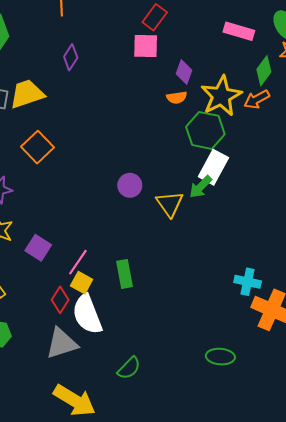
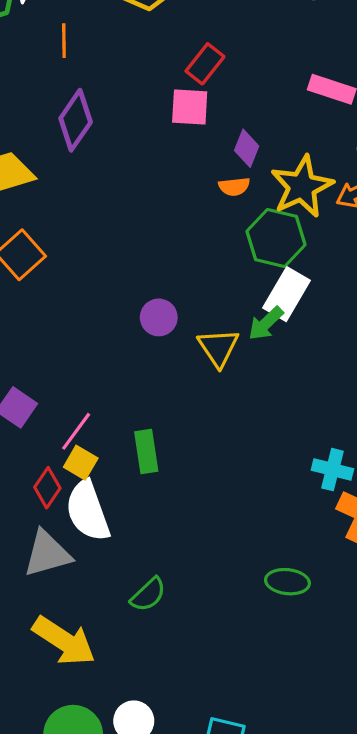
purple diamond: (71, 57) -> (76, 120), size x1.5

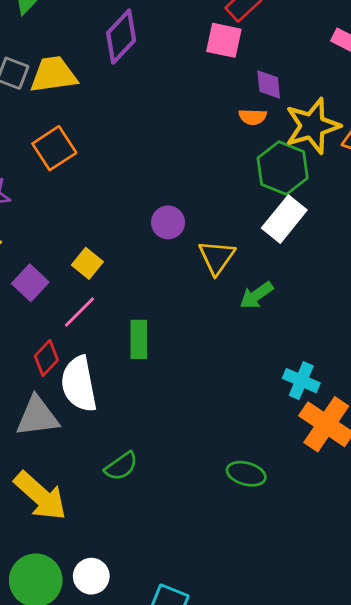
purple diamond: (247, 148) -> (269, 85), turned -36
green arrow: (266, 323) -> (256, 295), moved
yellow square: (81, 463) -> (87, 263), moved

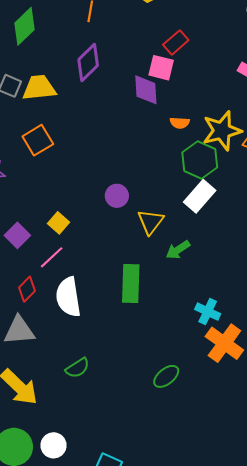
purple diamond: (269, 85) -> (146, 90), moved, size x1.4
green rectangle: (139, 339) -> (131, 284), moved, size x1.4
white semicircle: (79, 384) -> (68, 297), moved
green ellipse: (246, 474) -> (166, 376), turned -56

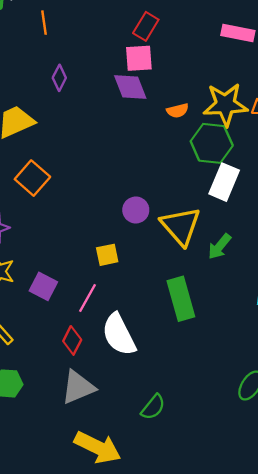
purple diamond: (88, 62) -> (59, 78), size x0.6
yellow star: (222, 131) -> (225, 105), turned 30
yellow triangle: (151, 222) -> (181, 226), size x1.4
yellow square: (59, 223) -> (107, 255), moved, turned -35

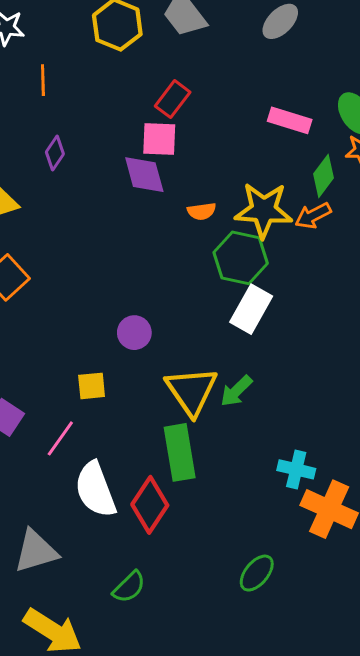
yellow triangle: (181, 226) -> (192, 391), moved
red diamond: (72, 340) -> (150, 505), moved, size x1.5

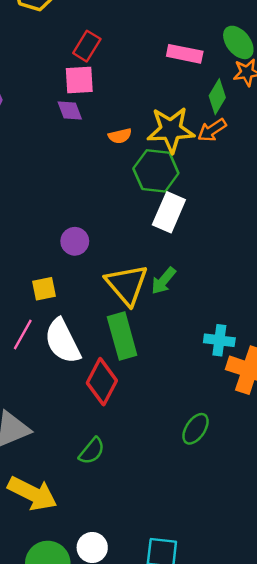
purple diamond: (144, 175) -> (70, 110), size x0.7
white semicircle: (95, 490) -> (63, 341), moved

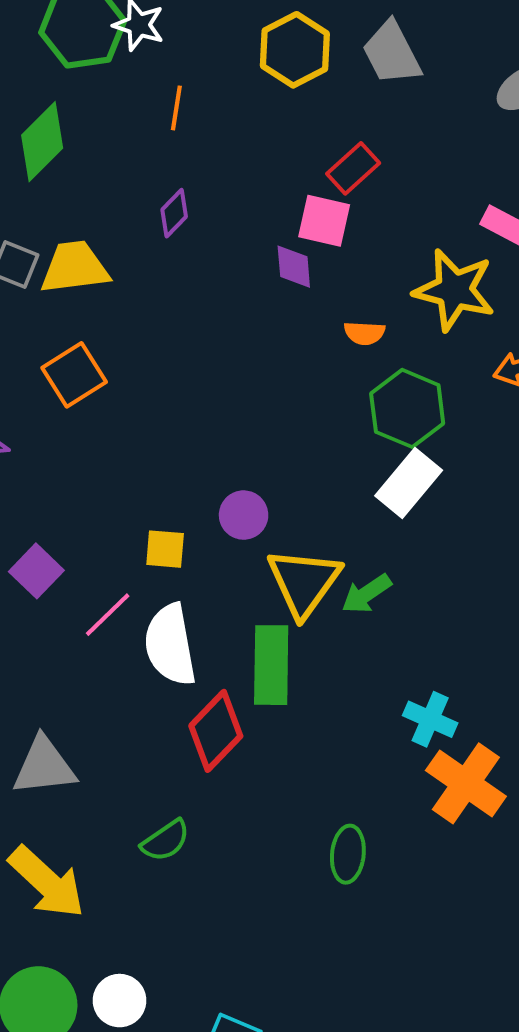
yellow star: (171, 130) -> (454, 290), moved
purple circle: (75, 241) -> (244, 515), moved
green ellipse: (196, 429) -> (348, 854), turned -44

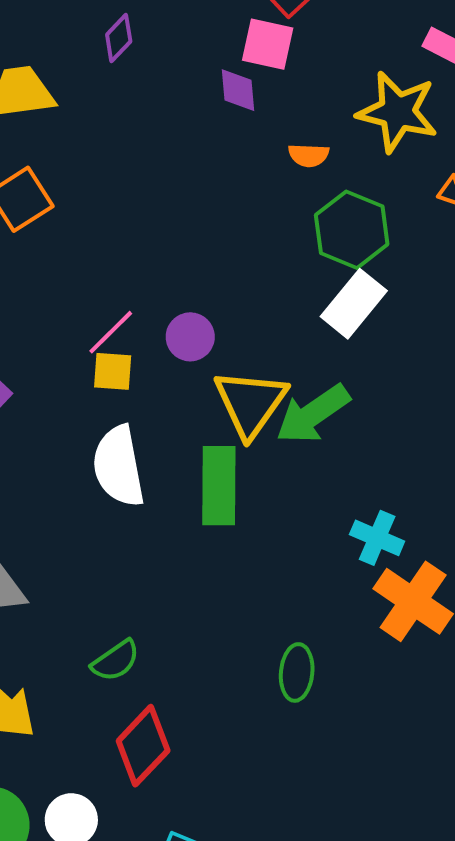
green arrow: (366, 594) -> (313, 414), size x1.5
pink line: (108, 615) -> (111, 332), moved
red diamond: (216, 731) -> (143, 746), moved

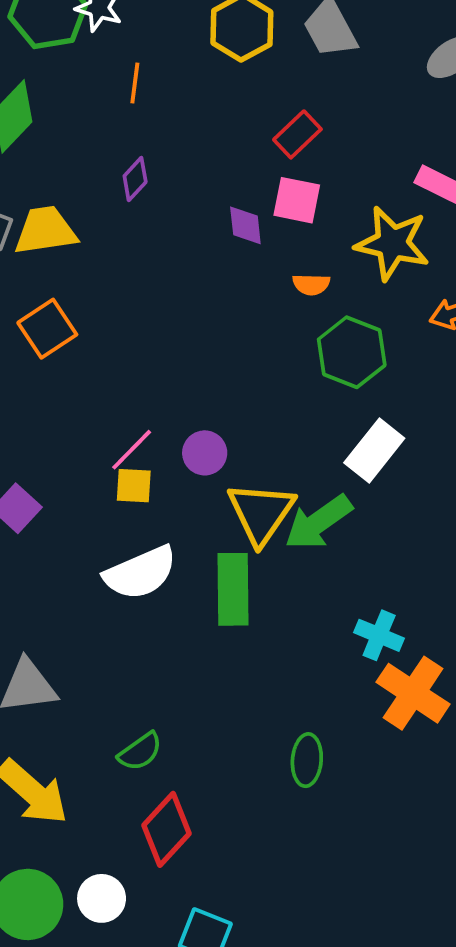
pink square: (268, 44) -> (297, 200), moved
white rectangle: (354, 304) -> (374, 450), moved
white semicircle: (119, 466) -> (140, 573), turned -102

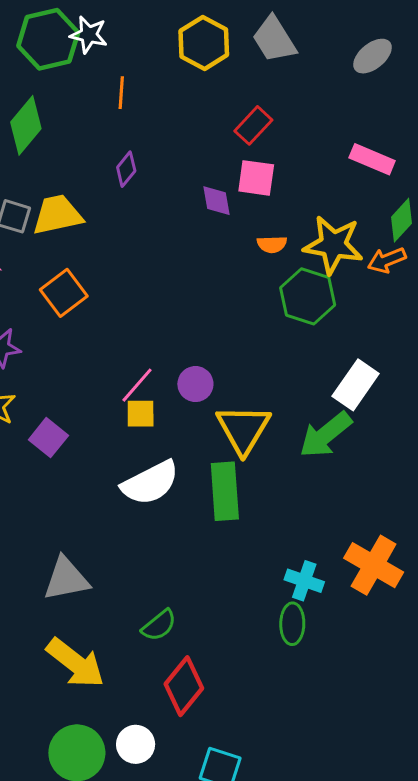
yellow star: (392, 243) -> (333, 245), moved
white rectangle: (374, 450) -> (356, 385), moved
green arrow: (318, 522) -> (326, 435), moved
cyan cross: (379, 635) -> (304, 581), moved

